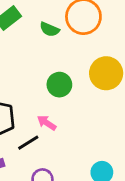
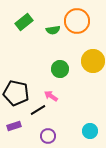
green semicircle: (49, 29) -> (53, 30), turned -32

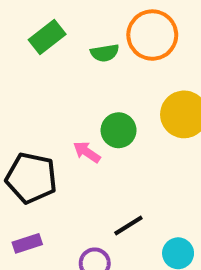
pink arrow: (51, 96) -> (87, 152), moved
black line: (38, 110) -> (128, 225), moved

